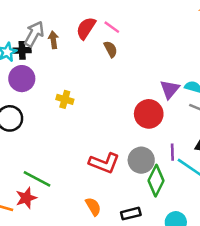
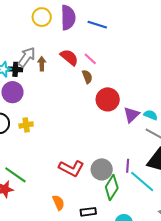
red semicircle: (86, 28) -> (69, 57), turned 90
yellow cross: (65, 99) -> (26, 125), moved, turned -32
red circle: (149, 114) -> (108, 99), moved

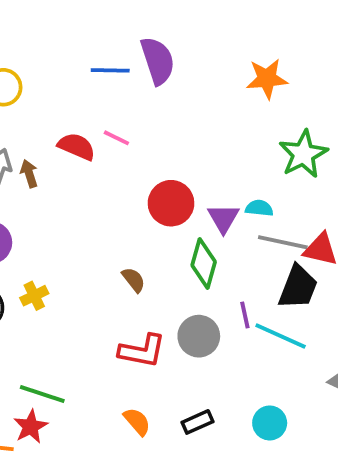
purple semicircle: (68, 18) -> (158, 61), moved
brown semicircle: (87, 77) -> (134, 280), moved
green diamond: (112, 187) -> (204, 264), moved

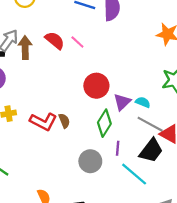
brown arrow: (29, 174) -> (25, 48), size x1.5
purple line: (245, 315) -> (118, 148), moved
red L-shape: (142, 351) -> (43, 122), moved

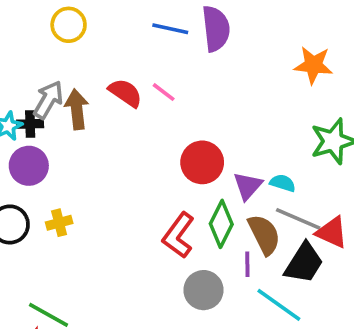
brown semicircle: (64, 121) -> (264, 234), moved, size x1.6
red L-shape: (43, 122) -> (178, 235), moved, turned 104

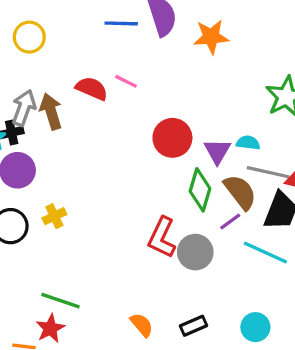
orange star: (313, 65) -> (211, 37), moved
red L-shape: (178, 235) -> (162, 237), moved
purple line: (247, 264) -> (230, 221), turned 65

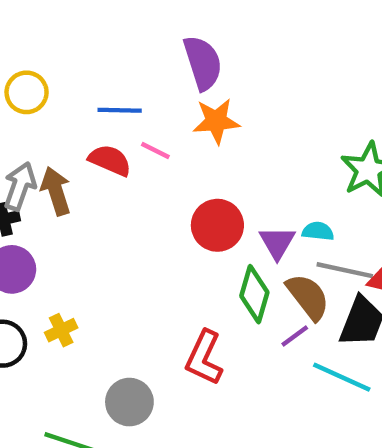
blue line: (121, 23) -> (120, 110), moved
orange star: (211, 37) -> (216, 121), moved
gray circle: (195, 252) -> (129, 402), moved

